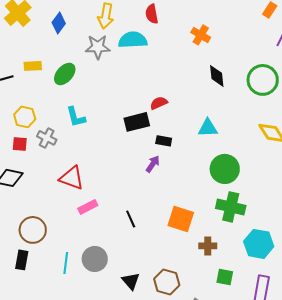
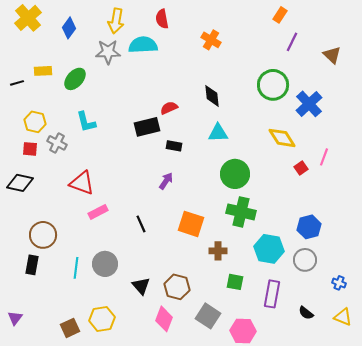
black diamond: (217, 76) -> (212, 96), moved
purple arrow: (153, 164) -> (166, 181), moved

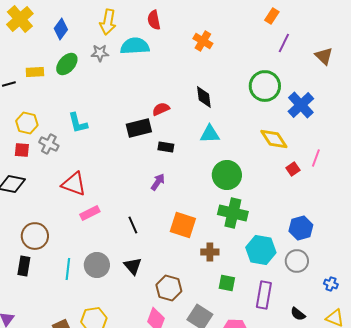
gray star: (108, 52) -> (100, 53), size x0.7
green ellipse: (75, 79) -> (67, 64), moved
black triangle: (141, 286) -> (133, 266), moved

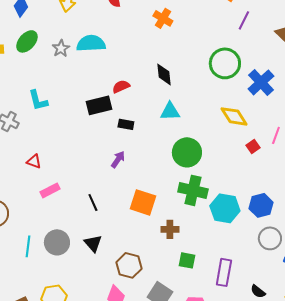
cyan semicircle: (135, 46) -> (91, 43), moved
gray star: (100, 53) -> (61, 48), moved, turned -30
red triangle: (74, 184) -> (34, 161), size x0.6
cyan hexagon: (261, 250) -> (225, 208), moved
gray circle: (297, 261) -> (270, 238), moved

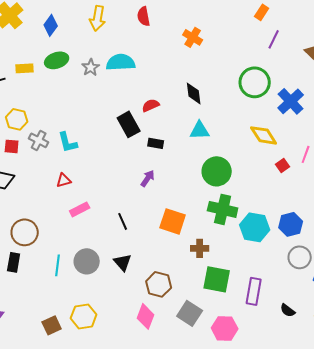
green ellipse: (27, 41) -> (57, 60), turned 30
cyan L-shape: (38, 100) -> (68, 142), moved
black rectangle: (99, 105) -> (129, 124), turned 75
red triangle: (34, 161) -> (64, 180), turned -35
green square: (187, 260) -> (217, 279), size x1.6

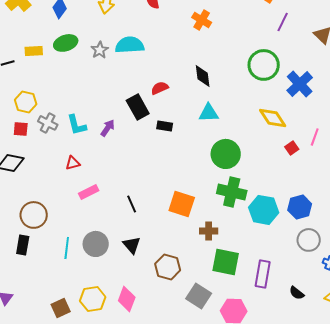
purple arrow: (148, 178) -> (108, 128), moved
pink diamond: (146, 316) -> (127, 299), moved

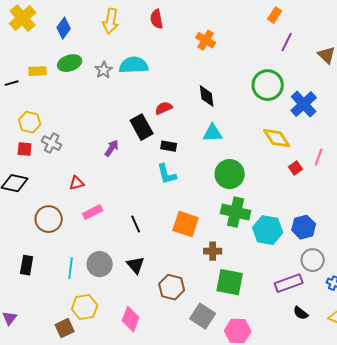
cyan L-shape: (77, 125) -> (167, 174), moved
brown circle: (34, 215) -> (49, 219), moved
purple rectangle: (263, 274) -> (289, 283), moved, turned 60
yellow hexagon: (93, 299) -> (85, 307), moved

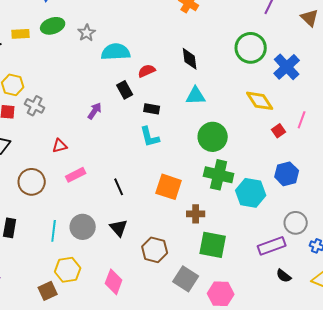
cyan semicircle: (134, 65) -> (116, 52), moved
black rectangle: (142, 127) -> (125, 90), size x0.7
blue hexagon: (304, 227) -> (287, 174), moved

